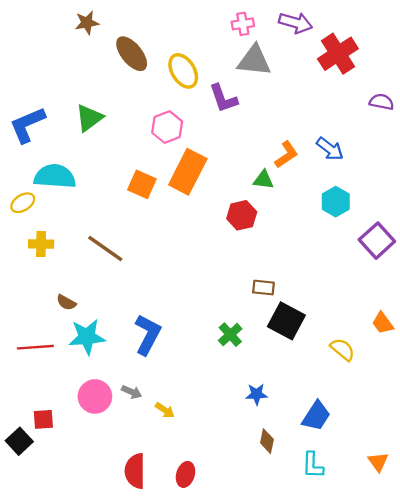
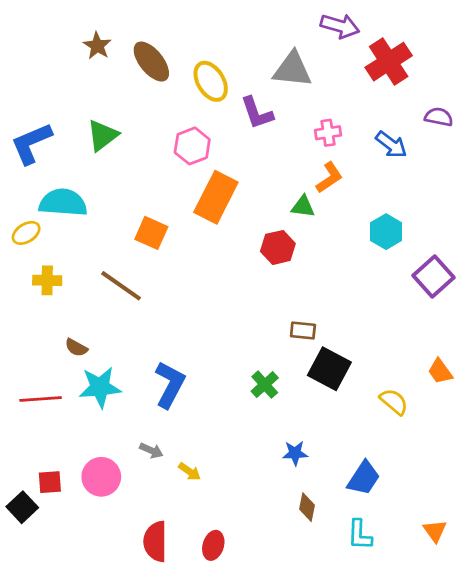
brown star: (87, 23) -> (97, 46), moved, turned -30
pink cross: (243, 24) -> (328, 133), moved
blue arrow: (330, 149) -> (391, 145), moved
orange square: (142, 184) -> (151, 233), moved
pink circle: (95, 396) -> (101, 477), moved

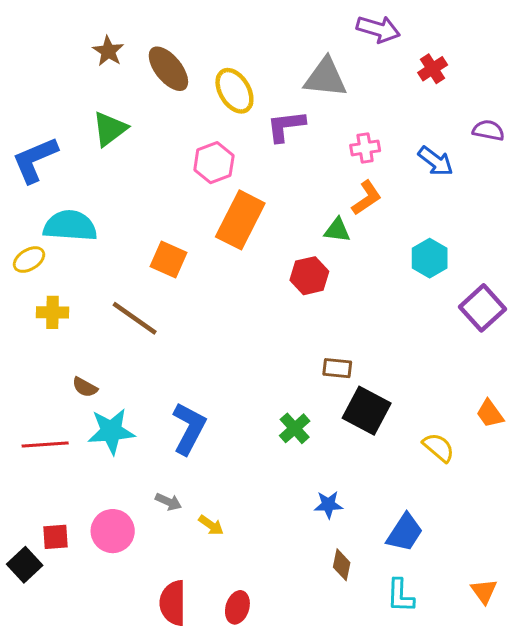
red cross: (389, 62) -> (433, 69), size x0.6
purple L-shape: (257, 113) -> (286, 126), turned 102
green triangle: (103, 135) -> (110, 129), moved

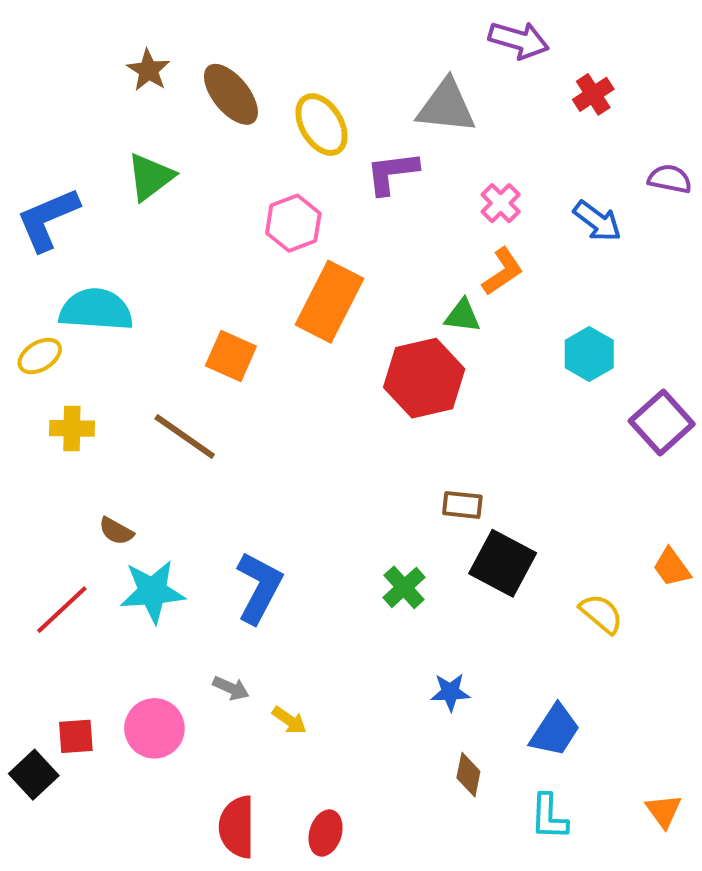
pink cross: (365, 148) -> (501, 203), turned -36
red hexagon: (309, 276) -> (424, 378), size x1.5
red line: (45, 444) -> (62, 610), turned -39

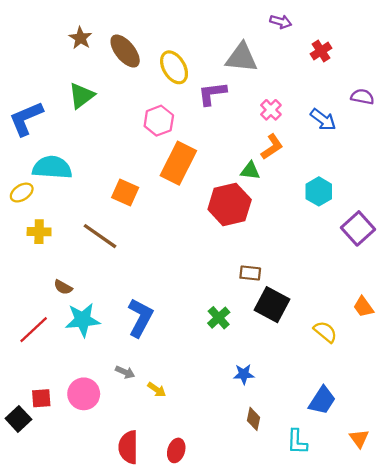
purple arrow: (519, 40) -> (281, 22), size x0.7
blue trapezoid: (555, 730) -> (322, 400), moved

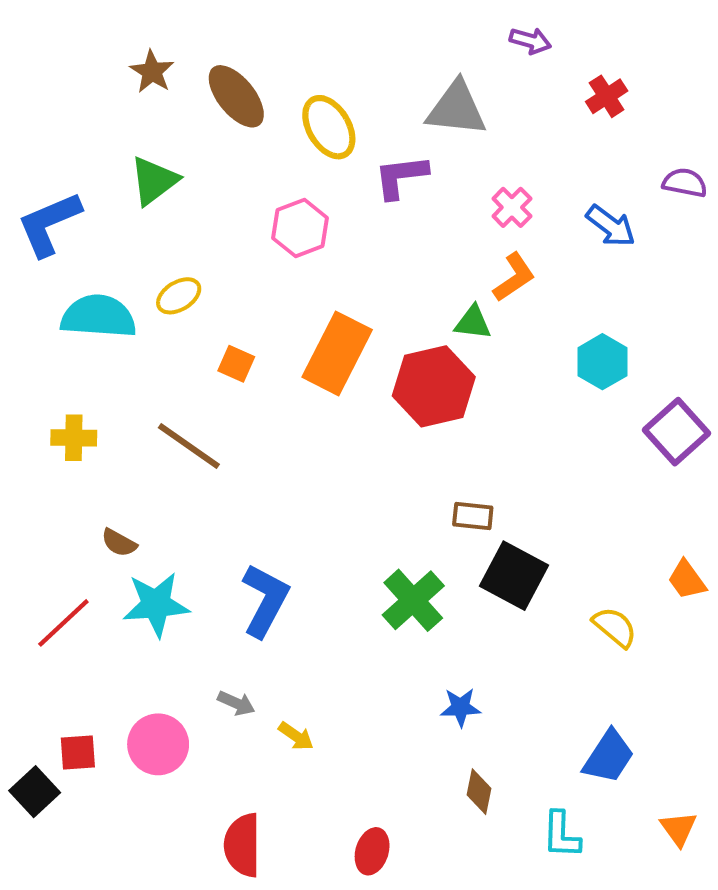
orange rectangle: (178, 163) -> (337, 353), moved
yellow ellipse: (22, 193) -> (179, 296), moved
orange square: (125, 193) -> (236, 364), size x0.7
green cross: (219, 318) -> (413, 600), size x1.4
red ellipse: (176, 450) -> (372, 851), moved

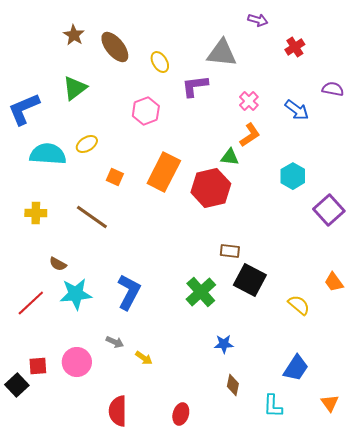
yellow ellipse: (329, 127) -> (160, 62), size x0.7

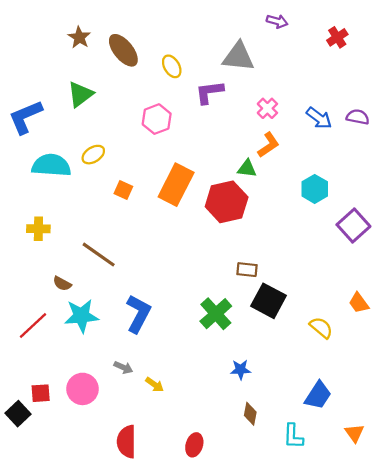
red cross: (295, 47) -> (337, 37), moved
purple semicircle: (333, 89) -> (358, 117), moved
brown line: (92, 217) -> (99, 255), moved

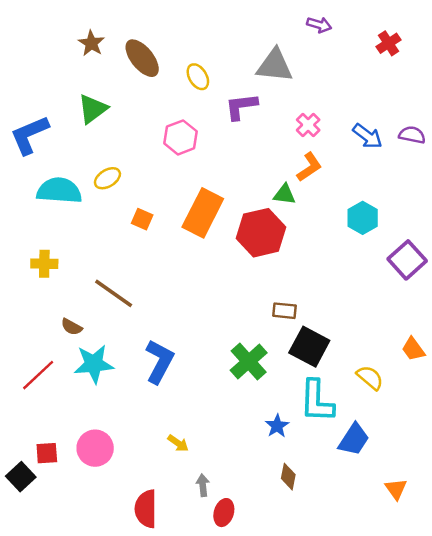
gray arrow: (123, 367) -> (203, 485), moved, turned -120
blue star: (241, 370) -> (277, 426), turned -30
blue trapezoid: (318, 395) -> (354, 439), moved
orange triangle: (355, 433) -> (396, 489), moved
cyan L-shape: (293, 436) -> (317, 401), moved, size x1.5

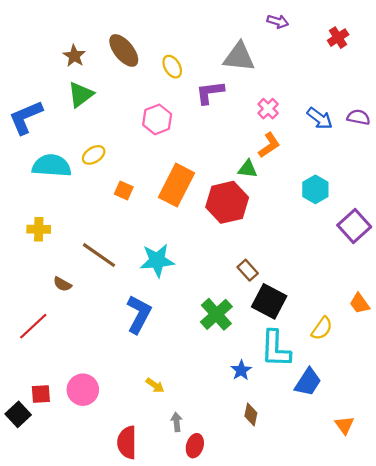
brown star: (91, 43) -> (74, 56), moved
brown rectangle: (285, 311) -> (248, 270), turned 42
cyan star: (94, 364) -> (157, 260), moved
yellow semicircle: (370, 378) -> (322, 328), turned 85

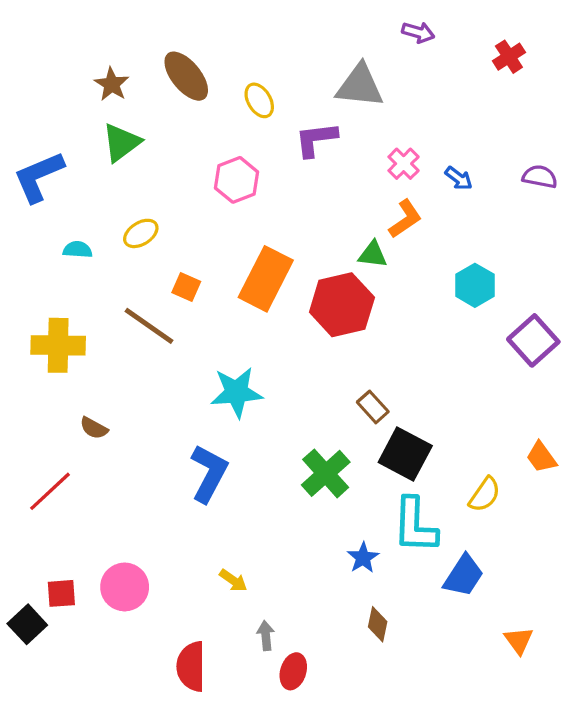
blue arrow: (320, 118) -> (459, 178), moved, size x0.7
cyan semicircle: (52, 166) -> (78, 250), size x0.5
yellow cross: (39, 229) -> (58, 345), size x1.5
brown line: (99, 255) -> (149, 326), moved

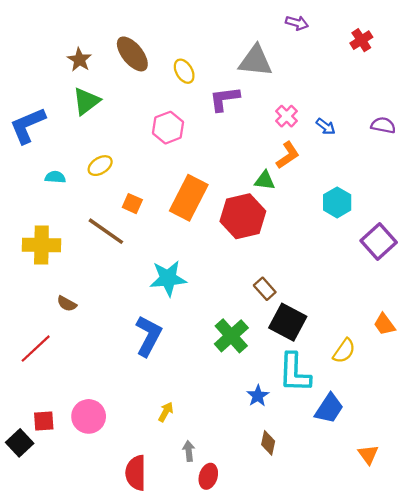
yellow arrow: (233, 580) -> (166, 412), turned -96

